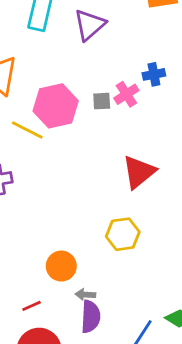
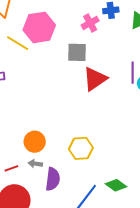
gray square: (102, 101) -> (77, 52), moved, size x1.5
yellow hexagon: (123, 234) -> (81, 148), moved
gray arrow: (85, 295) -> (35, 164), moved

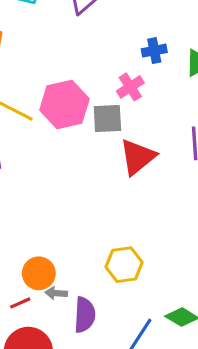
pink cross: (90, 23) -> (130, 87), moved
pink hexagon: (39, 27) -> (64, 104), moved
orange circle: (35, 142) -> (39, 273), moved

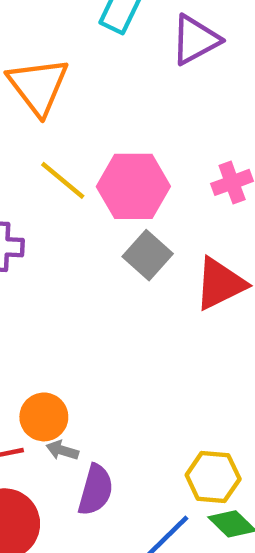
gray square: (107, 119) -> (148, 255), moved, turned 32
yellow hexagon: (124, 265) -> (213, 477), moved

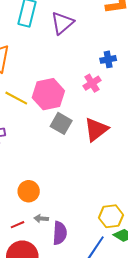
orange circle: (44, 417) -> (29, 191), moved

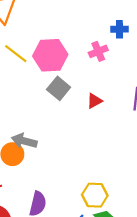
red triangle: (96, 129) -> (94, 101), size x0.6
gray arrow: (41, 219) -> (24, 141), moved, size x1.6

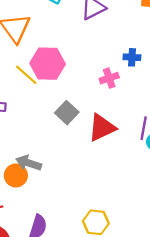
pink hexagon: (50, 55) -> (48, 64), moved
red triangle: (94, 101) -> (102, 128), size x1.8

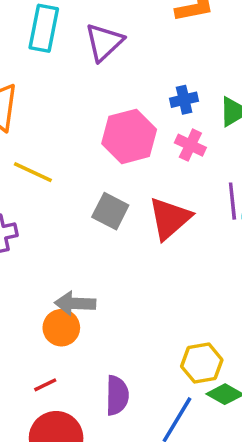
pink hexagon: (48, 64) -> (129, 136), moved
pink cross: (109, 78) -> (190, 145), moved, turned -30

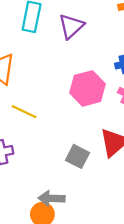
gray square: (110, 211) -> (78, 156), moved

